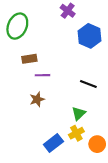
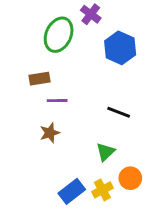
green ellipse: (17, 26) -> (59, 35), moved
yellow cross: (76, 133) -> (102, 190), moved
orange circle: (97, 144) -> (130, 178), moved

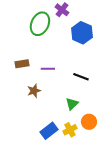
brown rectangle: (40, 79) -> (22, 64), moved
purple line: (57, 101) -> (48, 69), moved

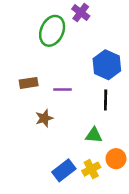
blue hexagon: (82, 33) -> (107, 65), moved
black line: (81, 77) -> (106, 100), turned 70
green triangle: (72, 104) -> (94, 135), turned 48

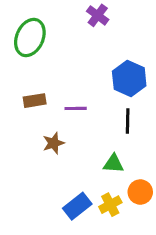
green ellipse: (52, 31) -> (30, 38), moved

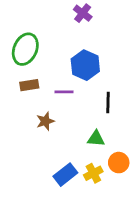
green ellipse: (30, 38) -> (25, 49), moved
blue hexagon: (129, 78) -> (85, 65), moved

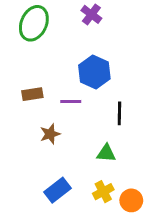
green ellipse: (25, 49) -> (34, 23), moved
orange circle: (119, 163) -> (131, 200), moved
blue rectangle: (65, 175) -> (57, 190), moved

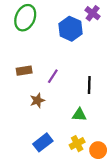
purple cross: (91, 14) -> (93, 13), moved
blue hexagon: (94, 72) -> (70, 29), moved
purple line: (71, 102) -> (53, 76), turned -56

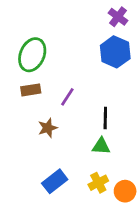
green ellipse: (25, 18) -> (32, 55), moved
blue hexagon: (70, 29) -> (115, 52), moved
black line: (89, 85) -> (105, 118), moved

